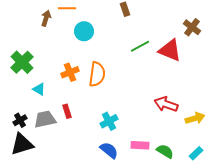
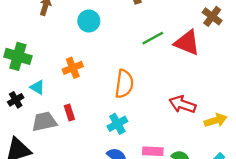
green cross: (22, 62) -> (18, 56), turned -30
orange semicircle: (97, 74) -> (124, 84), moved
black cross: (20, 120) -> (16, 100), moved

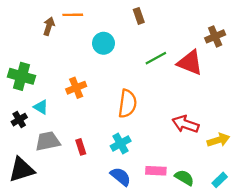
brown cross: (212, 16) -> (215, 36), turned 30
cyan circle: (89, 21) -> (103, 43), moved
red rectangle: (69, 112) -> (81, 147), moved

